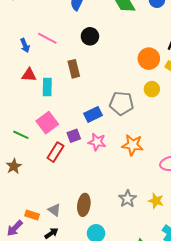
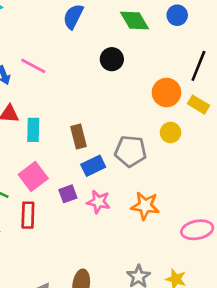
black circle: (90, 36) -> (112, 59), moved
brown rectangle: (74, 69) -> (79, 136), moved
red rectangle: (55, 152) -> (28, 215), moved, turned -30

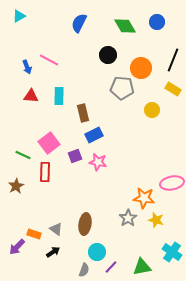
orange circle: (167, 93) -> (141, 68), moved
cyan rectangle: (33, 130) -> (59, 96), moved
gray pentagon: (131, 151) -> (122, 88), moved
orange star: (145, 206) -> (144, 198), moved

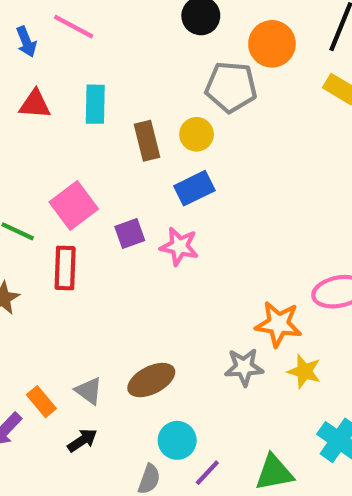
yellow circle: (152, 110) -> (197, 134), moved
blue rectangle: (94, 135) -> (194, 188), moved
gray star: (128, 218) -> (244, 367), turned 30
brown ellipse: (85, 224) -> (151, 380), turned 55
orange rectangle: (34, 234) -> (41, 402), turned 32

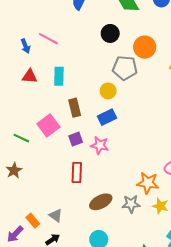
brown rectangle: (147, 141) -> (75, 108), moved
red rectangle: (65, 268) -> (77, 173), moved
brown ellipse: (151, 380) -> (101, 202), moved

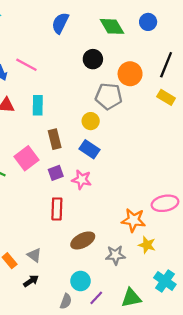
blue rectangle: (107, 117) -> (90, 149), turned 60
gray star: (131, 204) -> (115, 255), moved

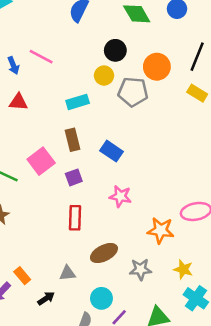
cyan rectangle: (38, 105) -> (78, 102), moved, turned 72
yellow circle: (91, 121) -> (104, 76), moved
pink star: (82, 180) -> (120, 196), moved
yellow star: (147, 245) -> (183, 269), moved
gray triangle: (34, 255) -> (67, 273), moved, turned -42

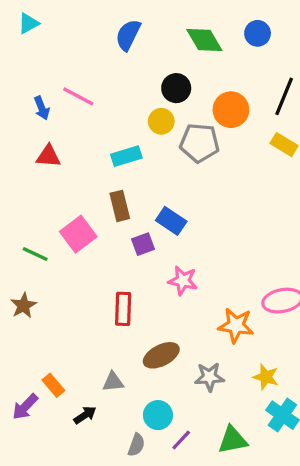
purple square: (74, 177) -> (143, 244), moved

